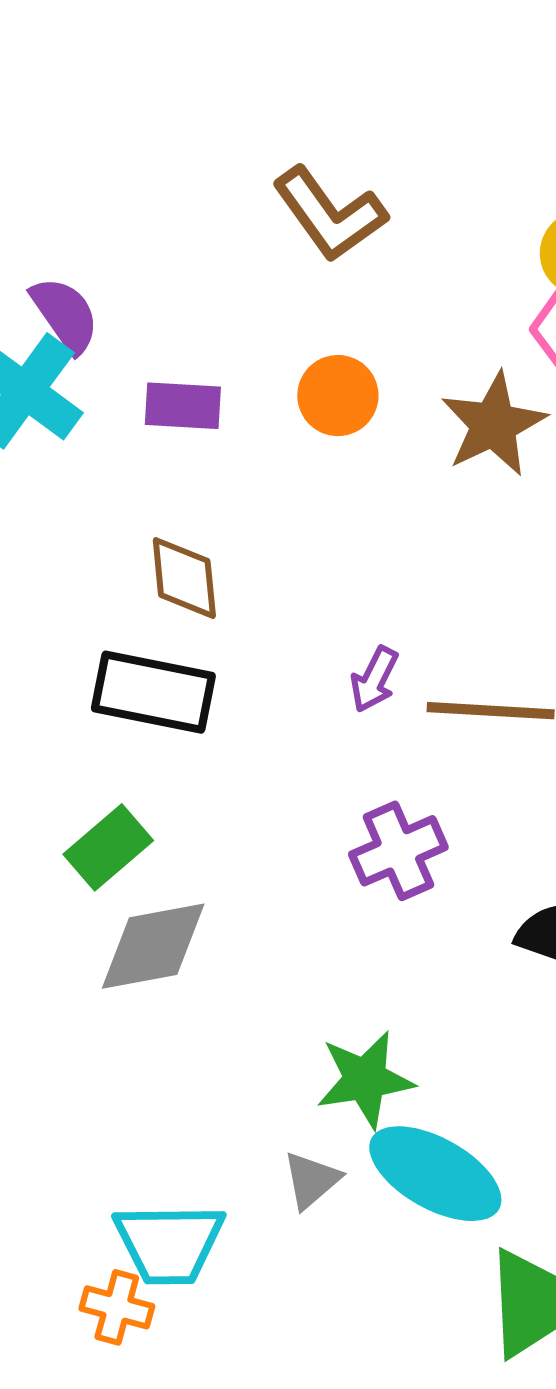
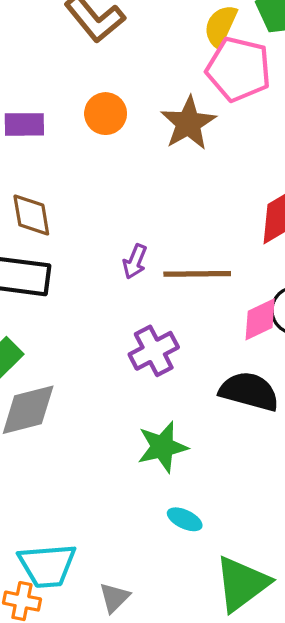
green star: (365, 1079) -> (162, 447), moved
cyan ellipse: (435, 1174) -> (185, 519), size x0.5
gray triangle: (312, 1180) -> (114, 597), moved

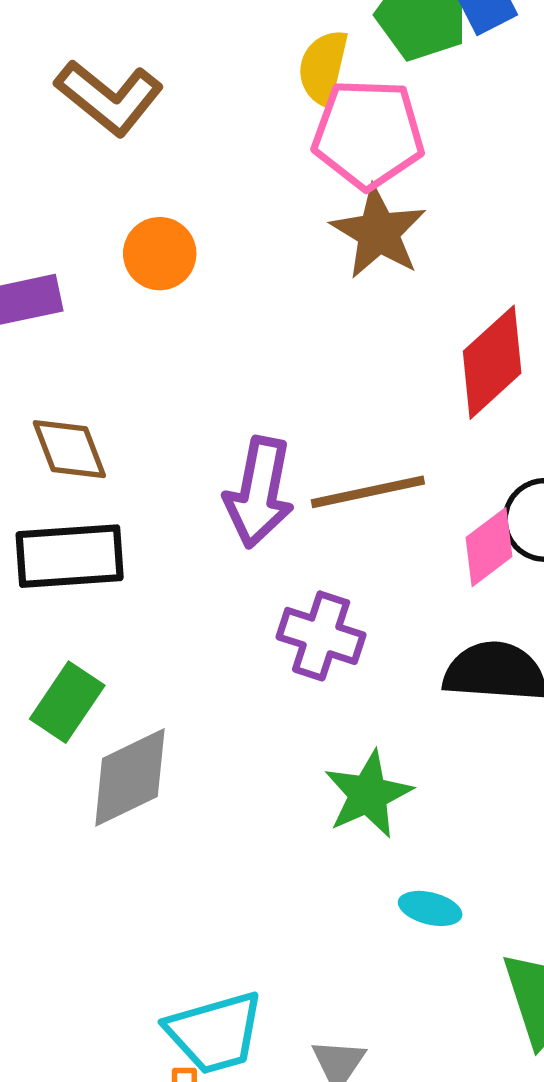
brown star: (188, 123) -> (378, 232), moved
purple arrow: (135, 262) -> (259, 492), size x1.8
purple cross: (154, 351) -> (321, 636), turned -33

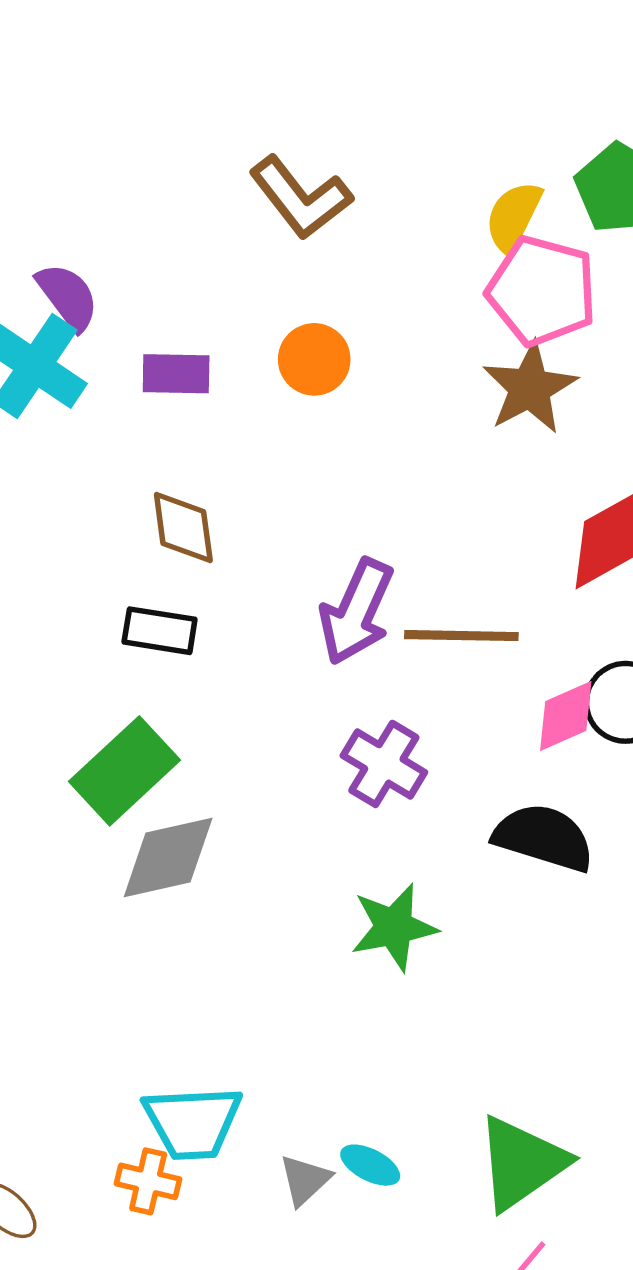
black rectangle: (70, 556) -> (160, 631), size x0.7
green rectangle: (67, 702) -> (125, 771), size x1.4
cyan ellipse: (430, 908) -> (370, 1165), moved

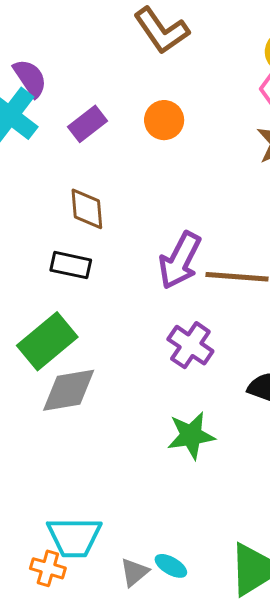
purple rectangle: (176, 374) -> (88, 124), turned -42

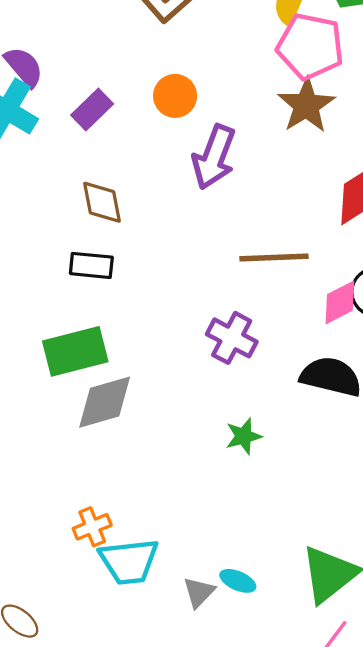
purple arrow: (180, 260) -> (214, 157), moved
green rectangle: (47, 341) -> (75, 351), turned 32
green star: (191, 435) -> (244, 436), size x0.7
orange cross: (48, 568) -> (92, 527), moved, turned -32

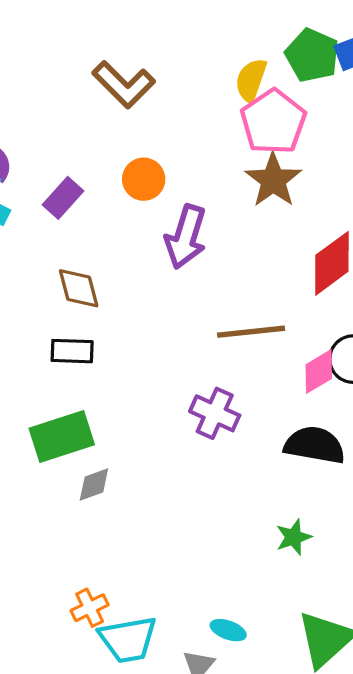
pink pentagon: (310, 46) -> (273, 122), turned 30
gray diamond: (105, 402) -> (94, 485), size x0.6
green star: (244, 436) -> (294, 537), moved
cyan ellipse: (238, 581) -> (228, 630), moved

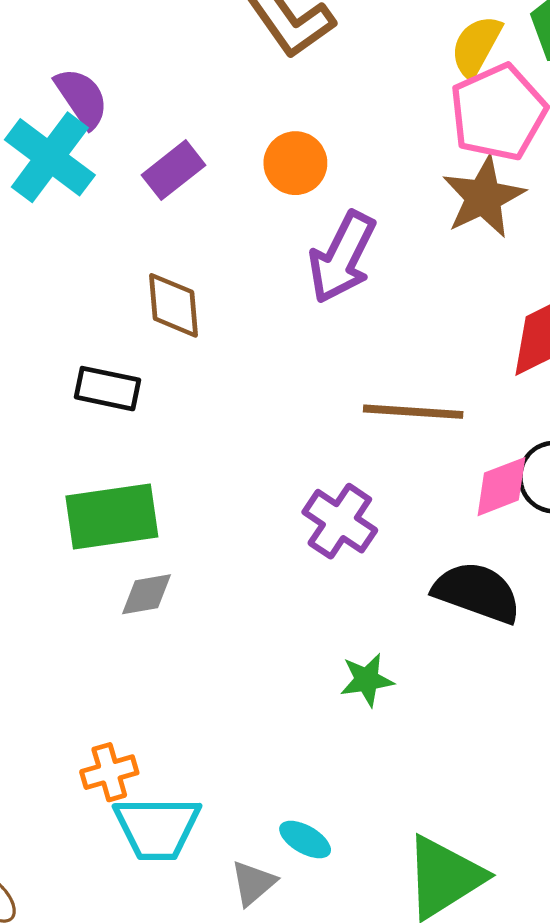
black rectangle: (72, 351) -> (107, 389), moved
green star: (294, 537) -> (367, 680), moved

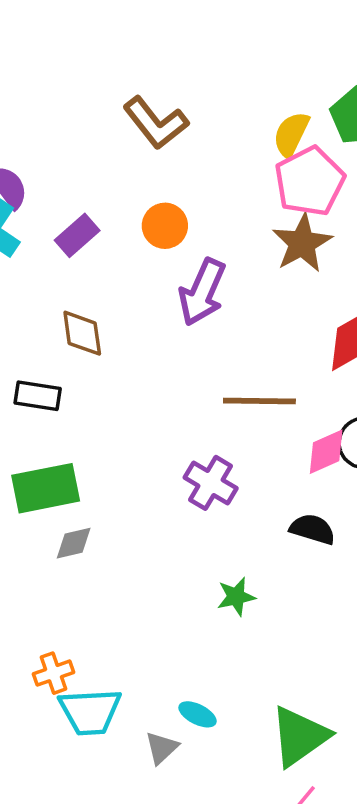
black semicircle: (477, 592) -> (312, 529), size x0.7

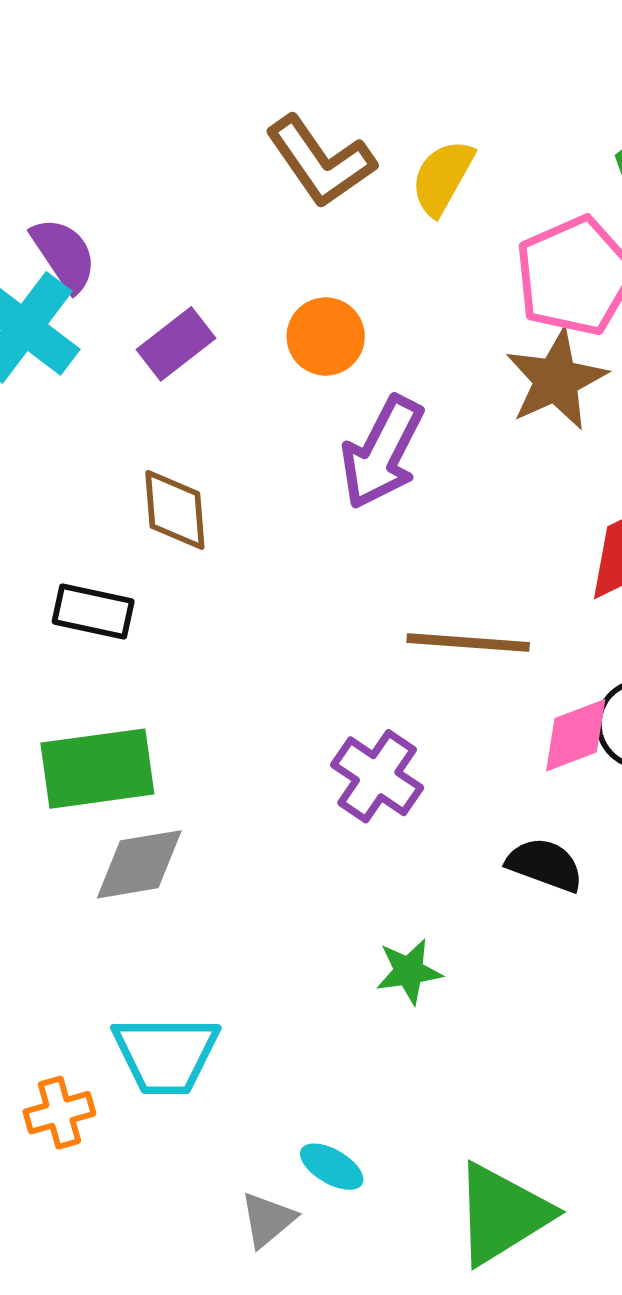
yellow semicircle: (291, 134) -> (442, 177), moved
gray diamond: (74, 543) -> (139, 864), size x1.4
orange cross: (53, 673) -> (59, 1113), moved
cyan trapezoid: (90, 712) -> (166, 1055), moved

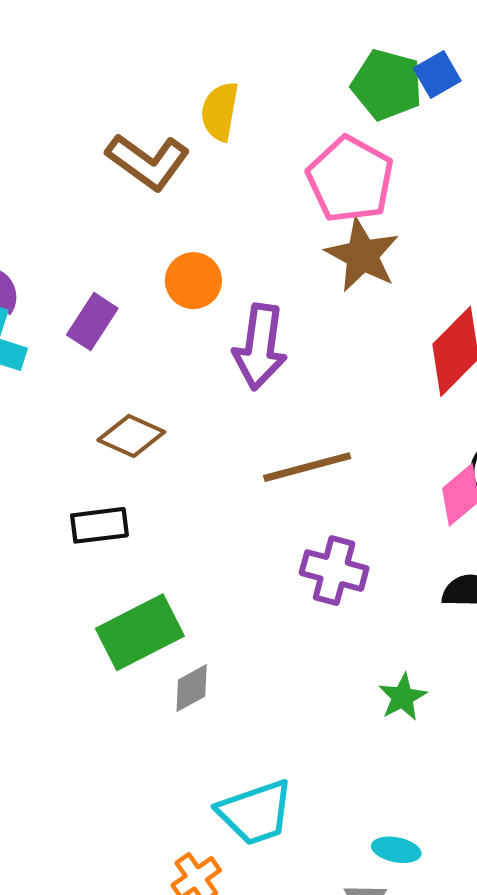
yellow semicircle: (442, 177) -> (220, 111), moved
brown diamond: (175, 510) -> (131, 436), turned -42
brown line: (468, 643) -> (307, 467), moved
gray diamond: (139, 864) -> (192, 688), size x0.7

